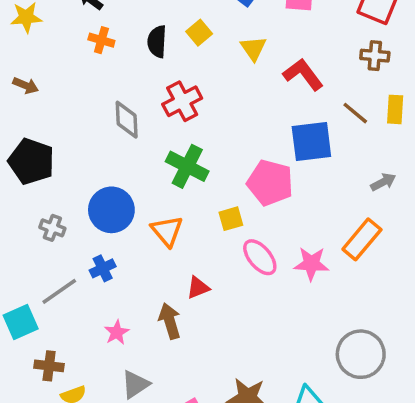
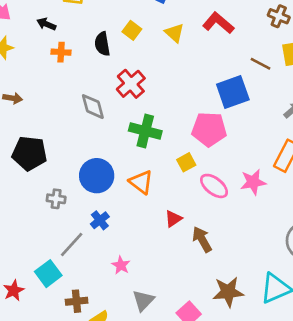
brown cross: (375, 56) -> (279, 16), moved, turned 30
red L-shape: (303, 74) -> (218, 23), moved
brown arrow: (170, 321) -> (202, 239), moved

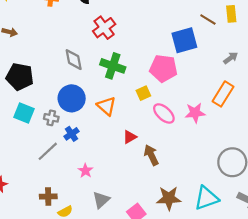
gray diamond: (93, 107) -> (74, 60), moved
gray cross: (56, 199) -> (51, 118), moved
cyan square: (48, 274) -> (24, 113), moved, turned -36

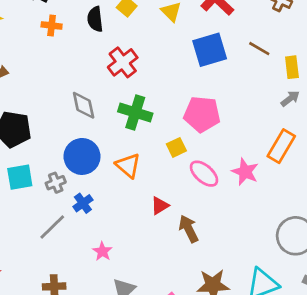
yellow rectangle: (231, 14) -> (292, 67), moved
blue square: (184, 40) -> (210, 50), moved
cyan square: (24, 113) -> (20, 177), turned -30
pink star: (195, 113) -> (245, 172), turned 30
gray cross: (51, 118) -> (56, 183), turned -32

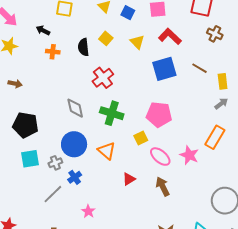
brown arrow: (189, 229) -> (163, 186), moved

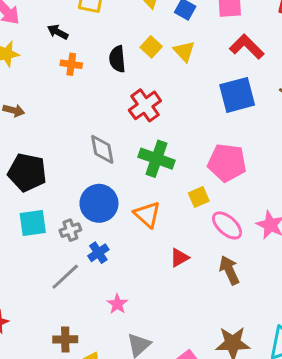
yellow triangle: (137, 42) -> (184, 51), moved

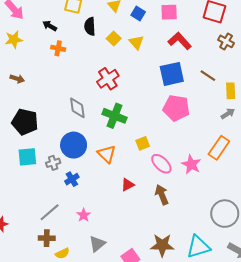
black semicircle: (117, 59) -> (90, 26), moved
pink pentagon: (227, 163) -> (176, 108), moved
gray line: (65, 277) -> (50, 212), moved

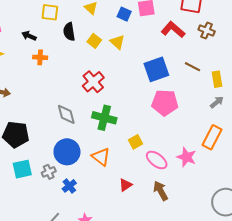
blue square: (138, 14) -> (124, 14), moved
red L-shape: (180, 41) -> (173, 30), moved

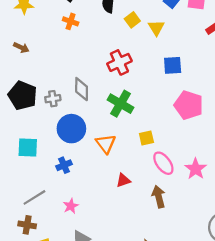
blue square: (156, 69) -> (173, 65), moved, size x0.7
cyan square: (22, 169) -> (28, 148), moved
gray cross: (49, 172) -> (53, 99), moved

